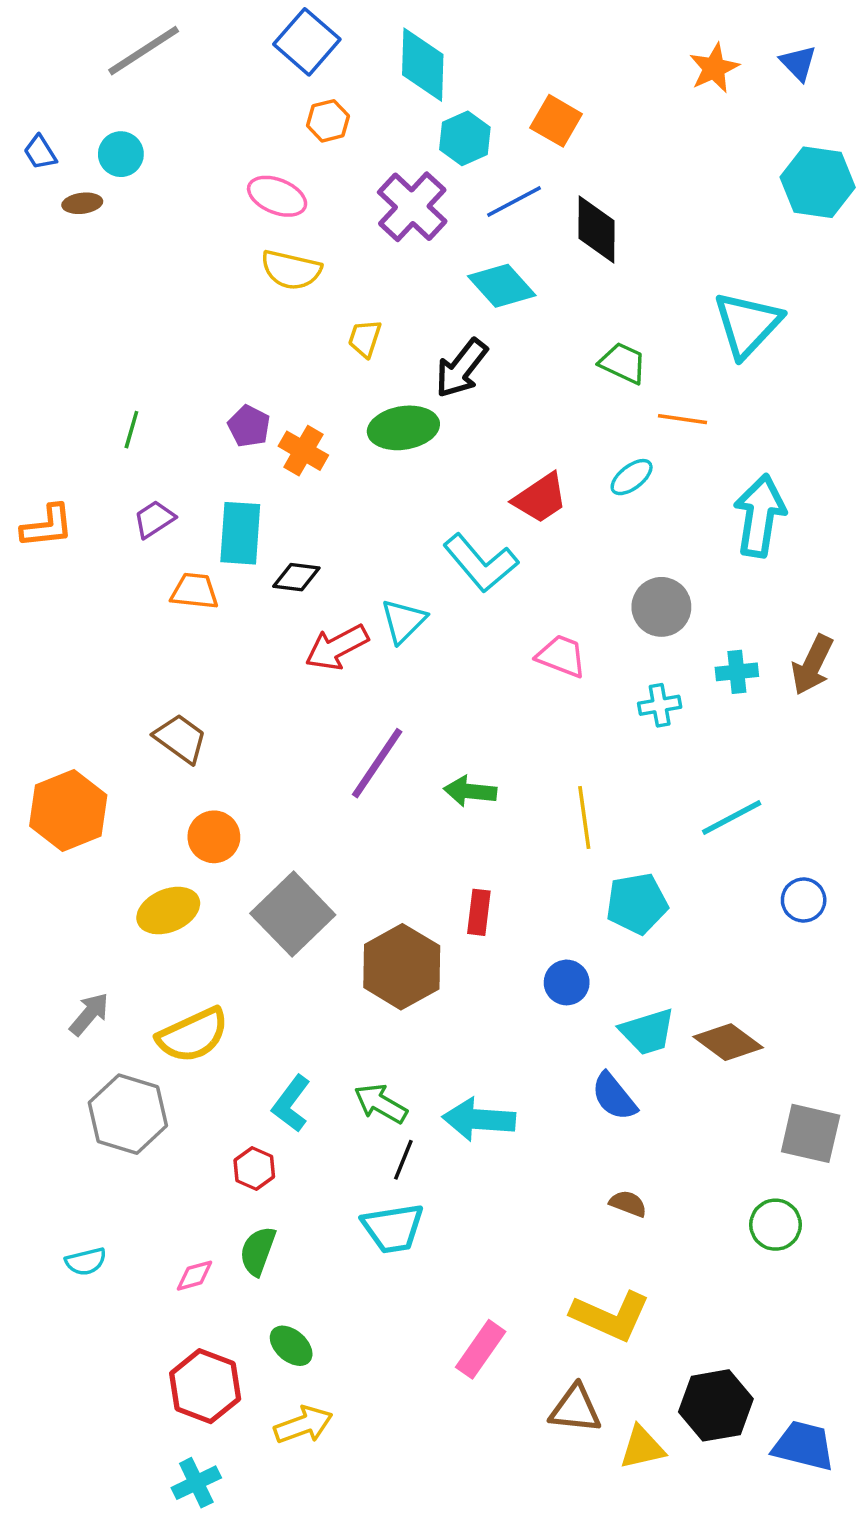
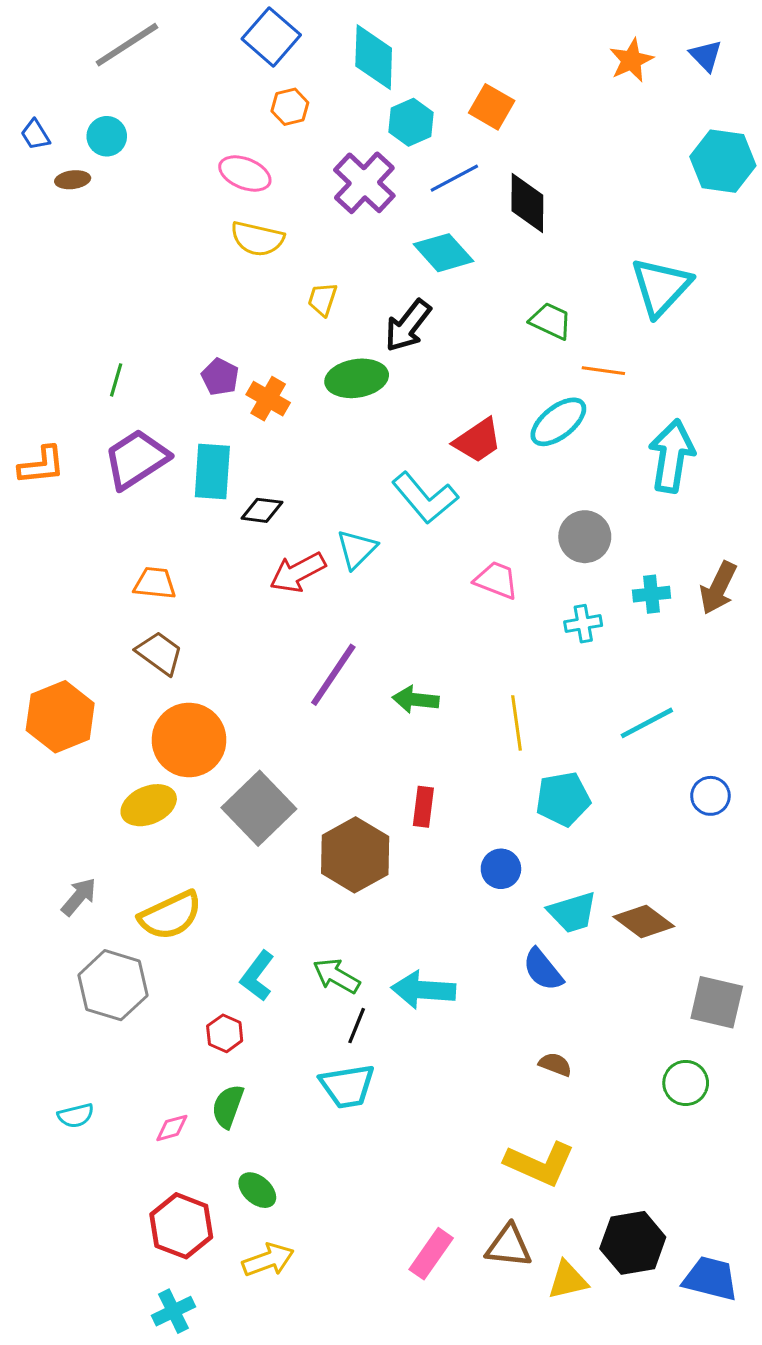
cyan ellipse: (632, 477) -> (558, 422), size x1.5
purple trapezoid: (154, 519) -> (136, 459), size x1.8
orange trapezoid: (195, 591) -> (155, 583), moved
orange circle: (214, 837) -> (189, 740), size x1.6
pink rectangle: (481, 1349) -> (431, 1254), moved

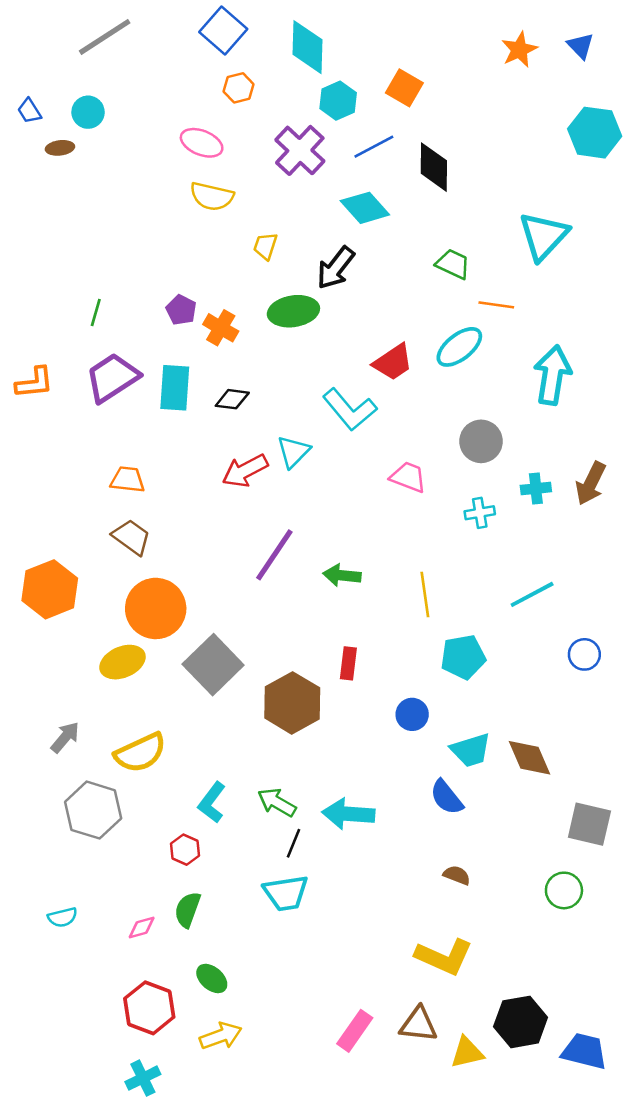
black diamond: (262, 510) -> (232, 399), moved
brown diamond: (644, 922) -> (529, 758), turned 30

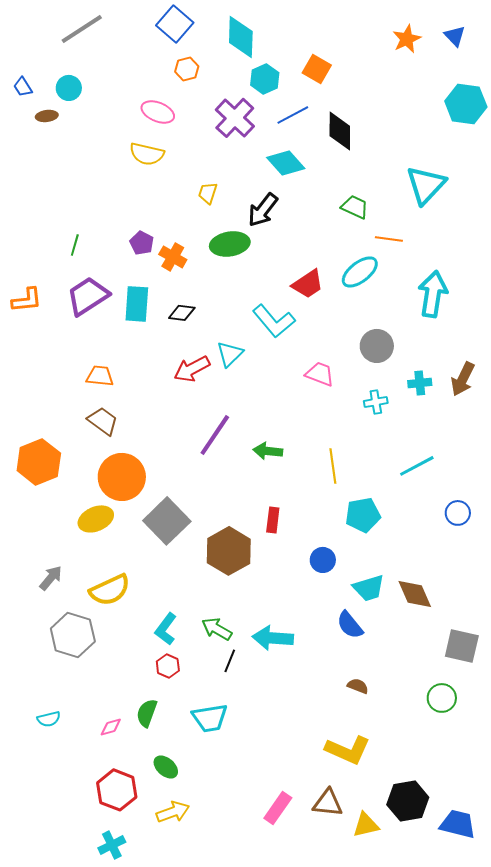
yellow semicircle: (212, 196) -> (147, 154), moved
red hexagon: (185, 850) -> (168, 666), moved
cyan trapezoid: (286, 893) -> (210, 718), moved

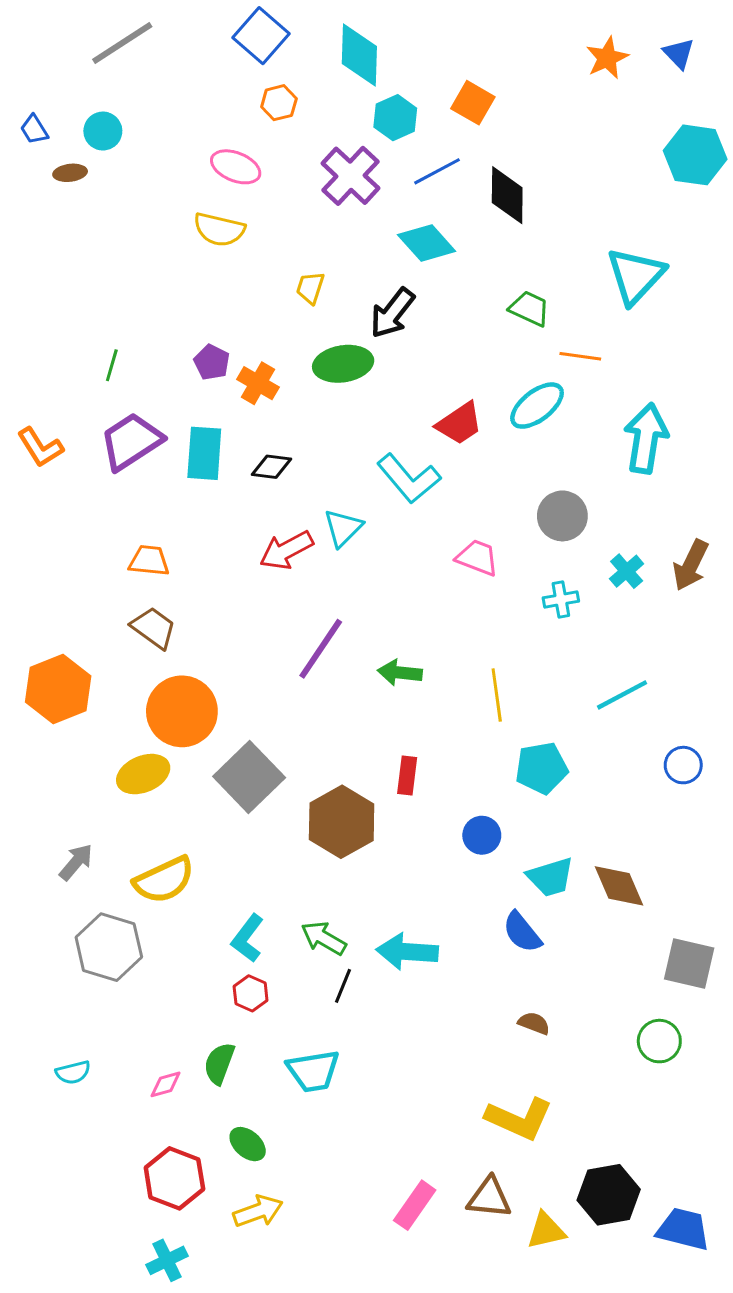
orange L-shape: (27, 300) -> (40, 447), turned 64
cyan cross: (420, 383) -> (627, 571), turned -35

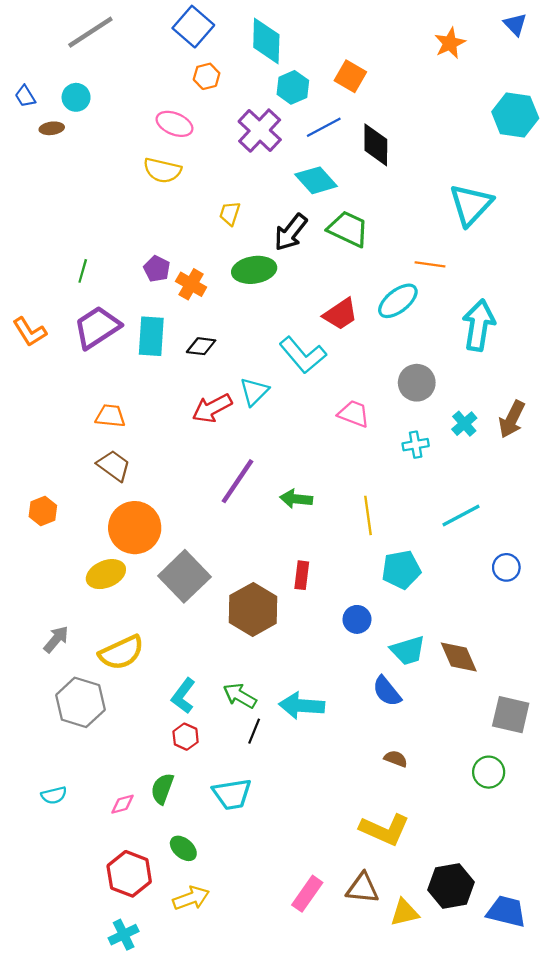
blue triangle: (679, 53) -> (515, 24), moved
green trapezoid: (530, 309) -> (348, 229), moved, size x1.4
orange hexagon: (58, 689) -> (43, 511), size x0.6

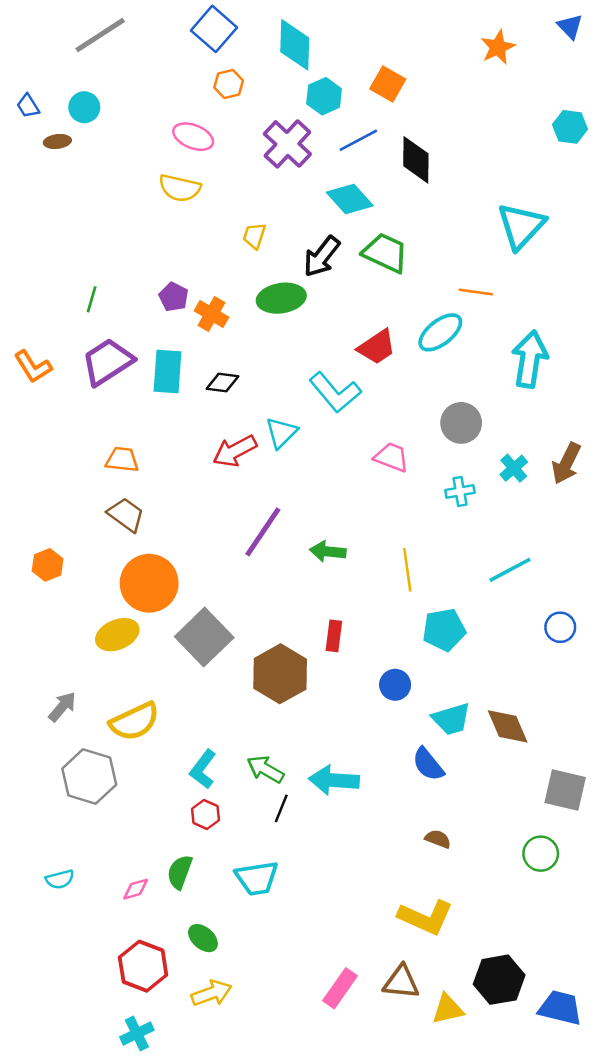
cyan hexagon: (515, 115) -> (570, 127), size x0.7

